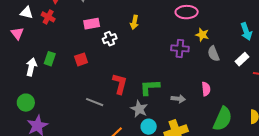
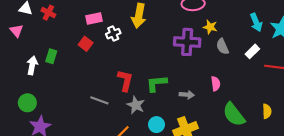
yellow arrow: (134, 22) -> (139, 16), size x1.6
purple cross: (180, 48) -> (187, 42), size x1.4
red square: (81, 59) -> (86, 44), moved, turned -32
gray star: (139, 109) -> (136, 105), moved
green semicircle: (223, 119) -> (234, 114), turned 120

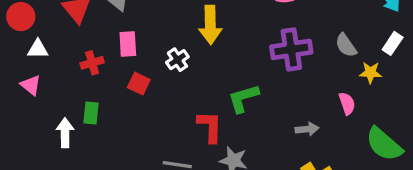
red cross: (48, 13) -> (92, 63), moved, turned -32
pink rectangle: (94, 18) -> (128, 44), moved, turned -70
yellow star: (210, 27) -> (371, 73), moved
green L-shape: (156, 83) -> (243, 98), moved

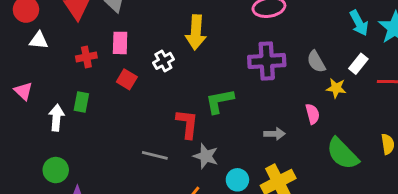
pink triangle: (31, 85) -> (23, 91), moved

